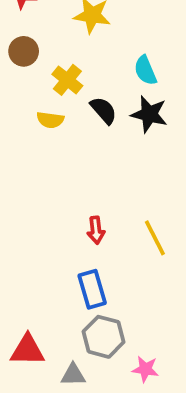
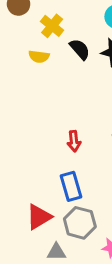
red triangle: (27, 350) -> (39, 217), moved, turned -32

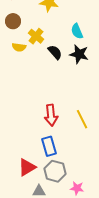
yellow semicircle: (39, 57) -> (19, 47), moved
red arrow: (74, 141) -> (51, 115), size x1.5

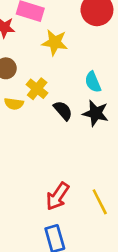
red arrow: (51, 115) -> (57, 196), turned 40

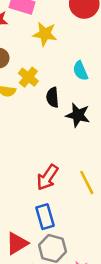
black semicircle: (63, 111) -> (53, 97), turned -144
black star: (96, 113) -> (78, 115), moved

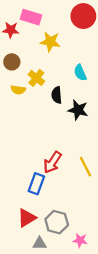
blue rectangle: (45, 217) -> (36, 184), moved, turned 36

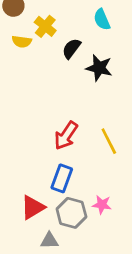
black semicircle: (57, 95) -> (71, 48), turned 42
blue rectangle: (36, 184) -> (62, 178), moved
pink star: (80, 240) -> (102, 205), moved

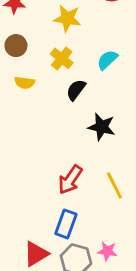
cyan semicircle: (102, 19) -> (107, 60), turned 70
yellow cross: (45, 26) -> (62, 58), moved
black star: (99, 68) -> (102, 127), moved

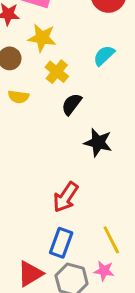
yellow star: (67, 18) -> (42, 38), moved
cyan semicircle: (107, 60) -> (104, 55), moved
yellow line: (114, 185) -> (111, 240), moved

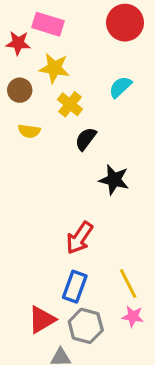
pink star: (104, 271) -> (133, 316), moved

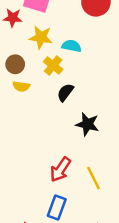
cyan semicircle: (120, 87) -> (71, 46), moved, turned 54
brown circle: (20, 90) -> (15, 64), moved
yellow line: (128, 283) -> (93, 178), moved

